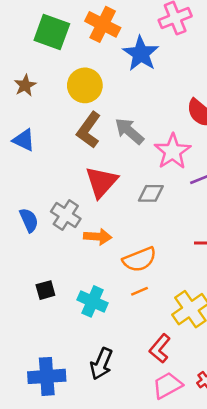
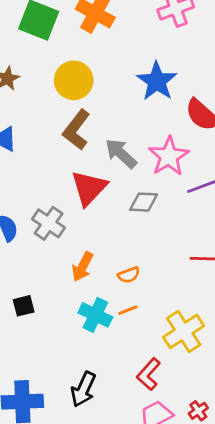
blue star: (141, 54) -> (157, 81), moved
gray arrow: (129, 131) -> (121, 154), moved
orange arrow: (98, 237) -> (83, 267), moved, turned 112
orange semicircle: (140, 260) -> (129, 275), size x0.6
cyan cross: (92, 301) -> (95, 315), moved

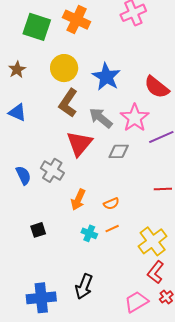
blue star: (157, 81) -> (106, 77), moved
cyan cross: (95, 315) -> (89, 233), size x0.7
red L-shape: (149, 374) -> (156, 272), moved

